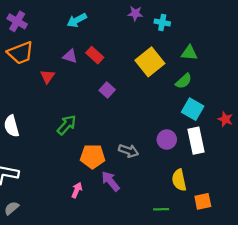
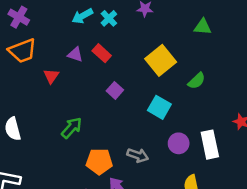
cyan cross: (162, 23) -> (109, 18), moved, turned 35
green triangle: (189, 53) -> (203, 27), moved
cyan square: (193, 109) -> (159, 107), moved

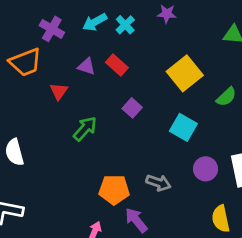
purple cross: (19, 17) -> (52, 29), moved
green arrow: (72, 128) -> (85, 129), moved

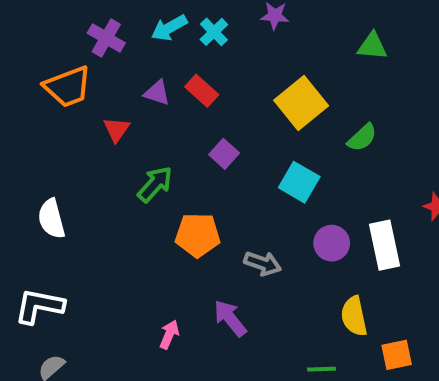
orange pentagon: (114, 190) -> (198, 235), moved

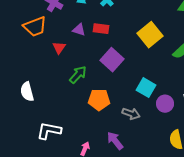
red rectangle: (202, 91) -> (101, 29), turned -35
purple square: (224, 154) -> (112, 60), size x1.6
cyan square: (299, 182) -> (146, 88), moved
white L-shape: (39, 306) -> (49, 131), moved

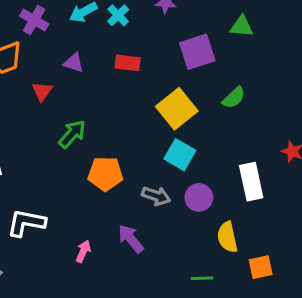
red rectangle: (101, 29) -> (128, 63), moved
yellow square: (150, 35) -> (177, 109), moved
purple square: (112, 60) -> (197, 52), moved, turned 30
purple circle: (165, 104) -> (199, 197), moved

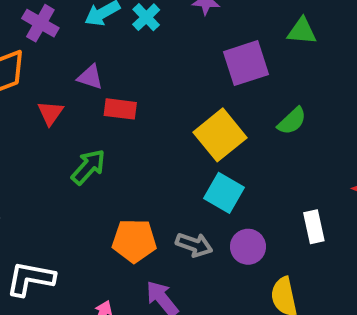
red rectangle: (128, 63) -> (120, 109), moved
orange pentagon: (105, 174) -> (134, 241), moved
white rectangle: (251, 182) -> (314, 227), size x0.7

